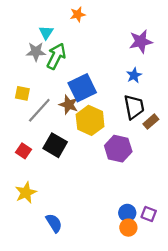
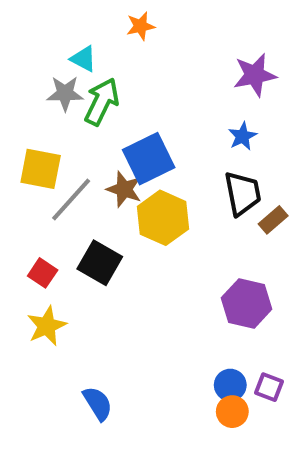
cyan triangle: (46, 32) -> (83, 59), turned -35
yellow square: (22, 93) -> (41, 169), size x1.5
purple hexagon: (118, 149) -> (247, 303), moved
yellow star: (26, 193) -> (47, 326), moved

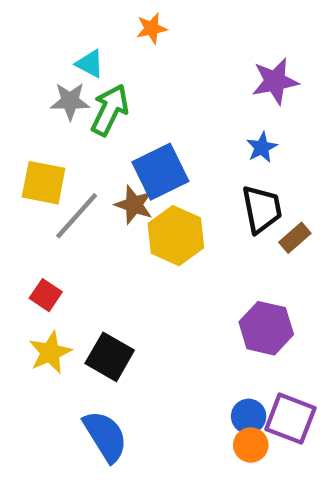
black square: (100, 263) -> (110, 357), moved
purple square: (269, 387) -> (290, 419), size x1.6
blue semicircle: (98, 403) -> (105, 436), size x1.4

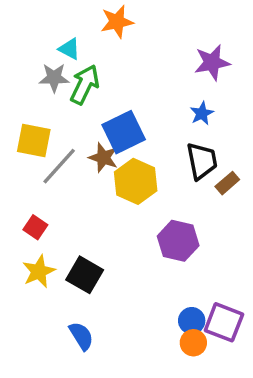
orange star: (152, 28) -> (117, 22), size x1.4
purple hexagon: (266, 328) -> (178, 241), moved
blue semicircle: (105, 436) -> (81, 336), size x0.7

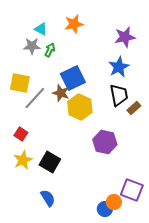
orange star: (117, 22) -> (74, 24), moved
green arrow: (85, 85) -> (50, 50), size x0.6
blue star: (202, 113) -> (119, 67), size x1.5
blue circle: (192, 321) -> (105, 209), moved

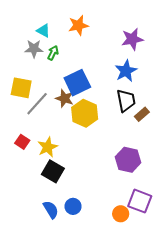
purple hexagon: (105, 142) -> (128, 160), moved
yellow star: (23, 160) -> (48, 147), moved
blue circle: (105, 209) -> (73, 206), moved

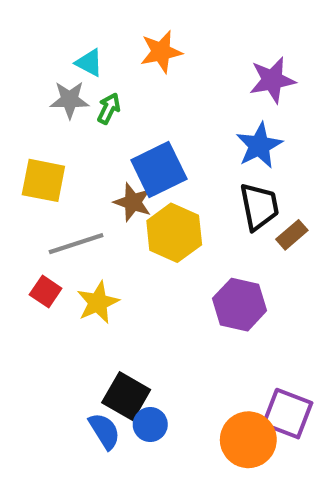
gray line: (37, 104) -> (76, 244), moved, turned 30
purple hexagon: (128, 160) -> (240, 305), moved
black square: (53, 171) -> (126, 396), moved
orange circle: (121, 214) -> (248, 440), size x1.6

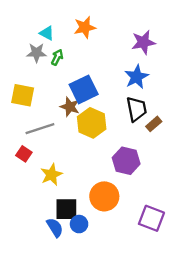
yellow star: (98, 302) -> (51, 175), moved
black square: (126, 396) -> (66, 209), turned -30
orange circle: (248, 440) -> (104, 196), moved

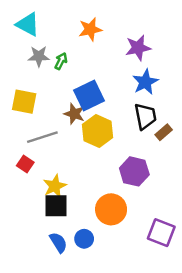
cyan triangle: (47, 33) -> (28, 24), moved, size x1.5
purple star: (143, 42) -> (138, 48), moved
black square: (66, 209) -> (56, 206), moved

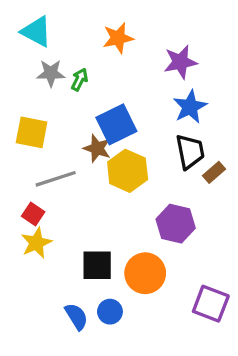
yellow star: (55, 186) -> (36, 243), moved
black square: (56, 206) -> (97, 265), moved

